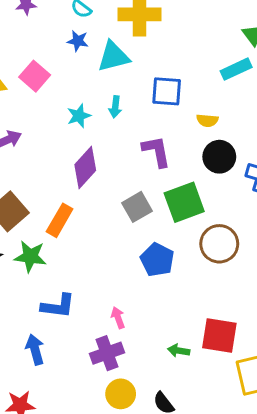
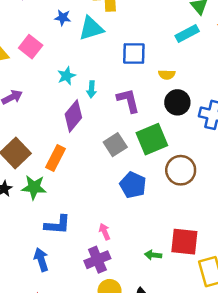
cyan arrow: (115, 107) -> (91, 89), moved

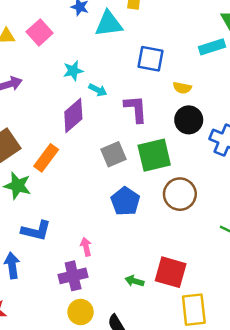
cyan arrow: (91, 89) -> (98, 90), turned -77

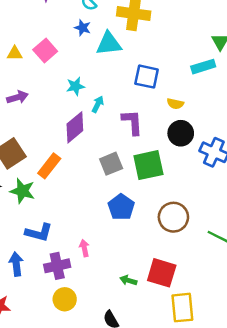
cyan arrow: (98, 90) -> (98, 104), turned -91
brown circle: (180, 194) -> (173, 217), moved
purple cross: (73, 276) -> (57, 266), moved
yellow circle: (81, 312) -> (65, 299), moved

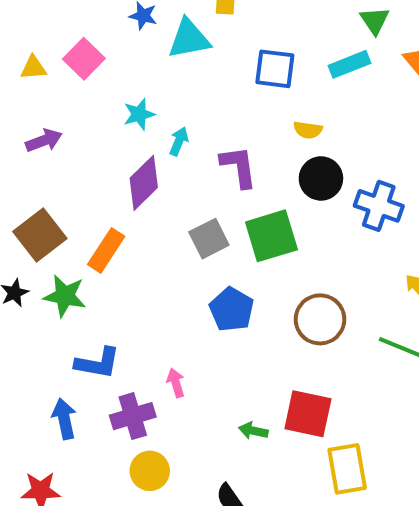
blue square: (147, 77) -> (275, 69), moved

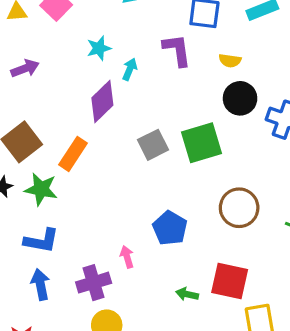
purple L-shape: (239, 167) -> (177, 50), moved
blue pentagon: (232, 309) -> (170, 228), moved
blue L-shape: (98, 363) -> (41, 241), moved

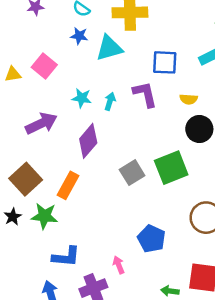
cyan star: (99, 48) -> (82, 98), turned 30
purple arrow: (25, 68) -> (41, 123), moved, size x1.4
cyan arrow: (130, 69) -> (110, 101), moved
blue L-shape: (41, 241) -> (66, 257), moved

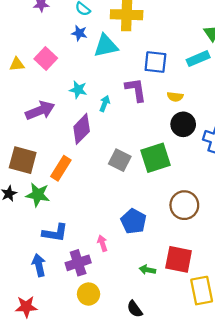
cyan arrow: (110, 101) -> (105, 104), moved
gray square: (132, 173) -> (120, 160), turned -35
brown square: (26, 179) -> (23, 160), turned -36

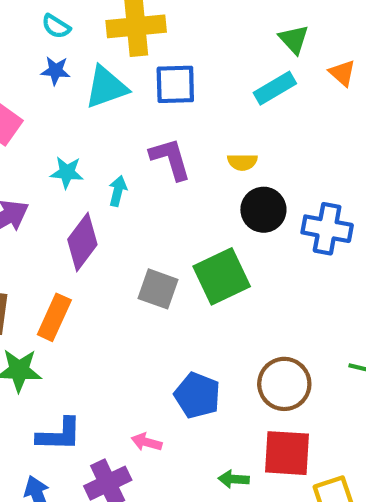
blue square: (155, 62) -> (175, 84), moved
brown circle: (184, 205) -> (284, 384), moved
pink arrow: (102, 243) -> (147, 442), turned -49

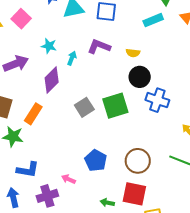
purple L-shape: (170, 159) -> (99, 46), turned -60
blue cross: (327, 229) -> (157, 100), moved
gray square: (158, 289) -> (84, 107), turned 30

